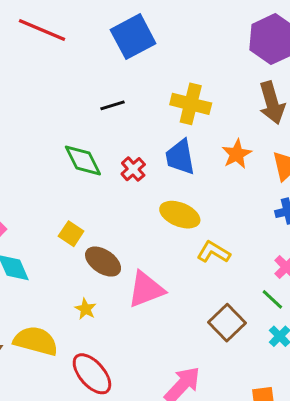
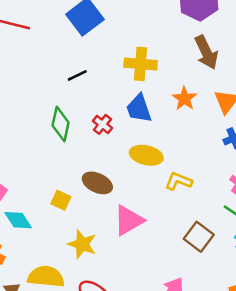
green diamond: (83, 160) -> (61, 124), turned 48
yellow square: (71, 234) -> (61, 200), moved
brown ellipse: (103, 262) -> (97, 183), moved
yellow star: (85, 309) -> (82, 244), size x1.6

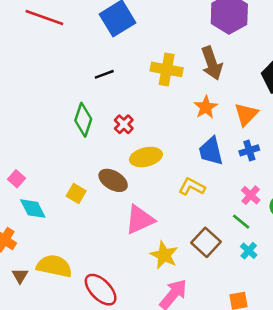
brown arrow: (206, 52) -> (212, 63), moved
blue trapezoid: (139, 108) -> (211, 151), moved
yellow ellipse: (146, 155) -> (146, 157), moved, turned -32
yellow star: (82, 244) -> (164, 255), moved

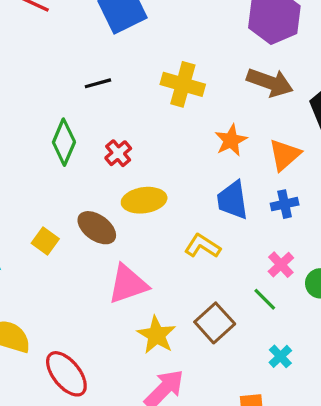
brown arrow: (212, 63) -> (270, 82), moved, turned -56
cyan cross: (249, 251) -> (280, 356), moved

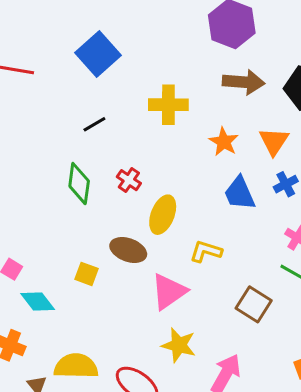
yellow ellipse: (144, 200) -> (163, 215), turned -45
yellow L-shape: (202, 246) -> (206, 251), moved
yellow star: (156, 335) -> (179, 345), moved

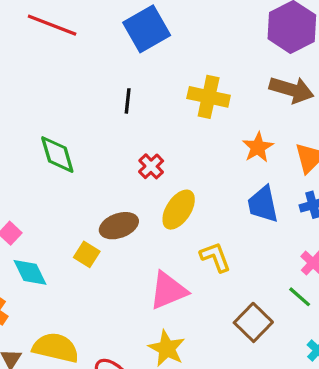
black line: (94, 124) -> (128, 101), turned -65
green diamond: (79, 184) -> (57, 155), moved, turned -36
brown ellipse: (128, 250) -> (119, 226), moved, turned -52
yellow L-shape: (206, 251) -> (215, 257), turned 40

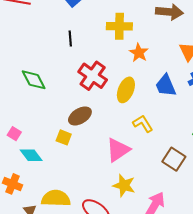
orange star: (258, 147) -> (139, 53), moved
red cross: (151, 166) -> (93, 76), size x1.8
yellow ellipse: (179, 210) -> (126, 90), moved

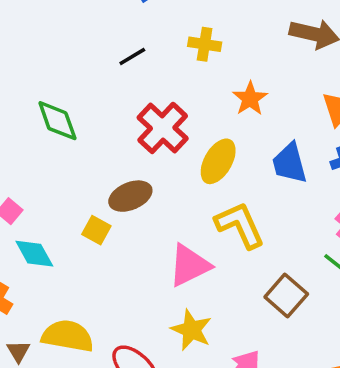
yellow cross: (119, 26) -> (205, 44), moved, size x0.7
black line: (70, 39) -> (132, 57), turned 56
yellow L-shape: (143, 124) -> (240, 225), size x1.4

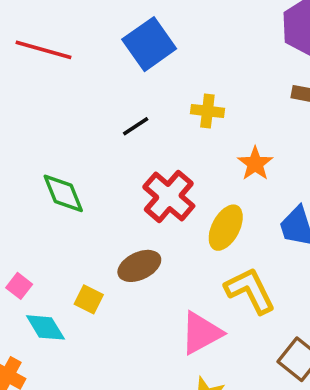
yellow square: (96, 230) -> (89, 299), moved

